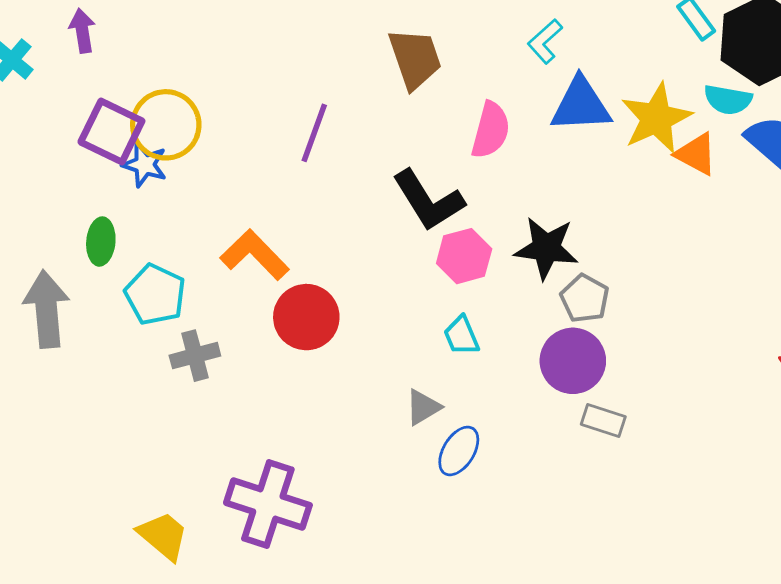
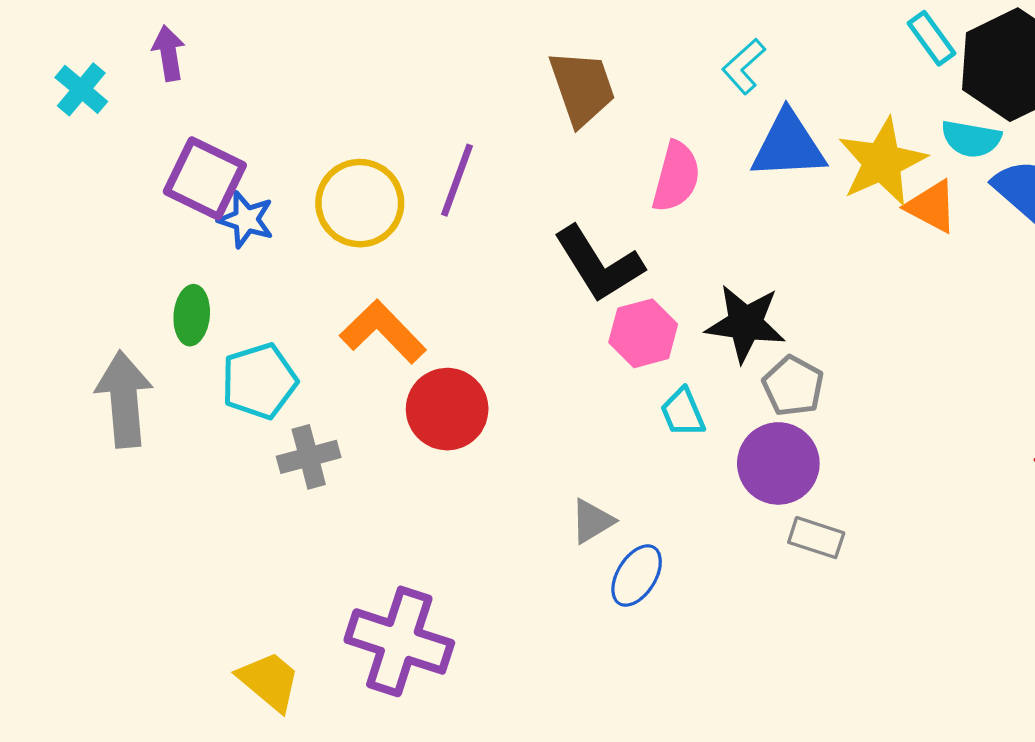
yellow circle: (166, 125) -> (360, 203), moved
cyan pentagon: (155, 295) -> (259, 381), turned 30
cyan trapezoid: (461, 336) -> (683, 412), moved

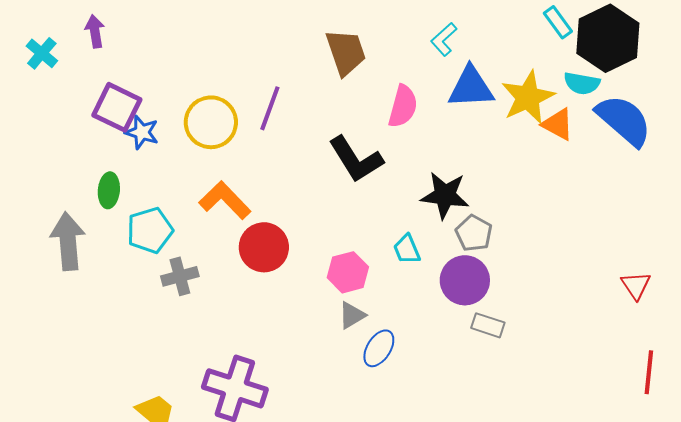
pink hexagon: (643, 333) -> (348, 272), moved

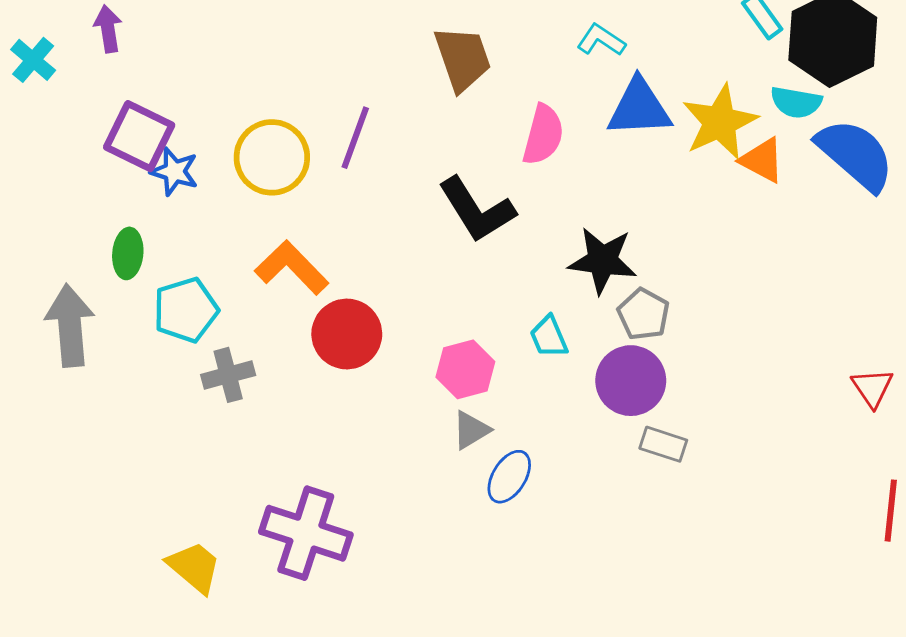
cyan L-shape: (444, 39) -> (601, 40), turned 76

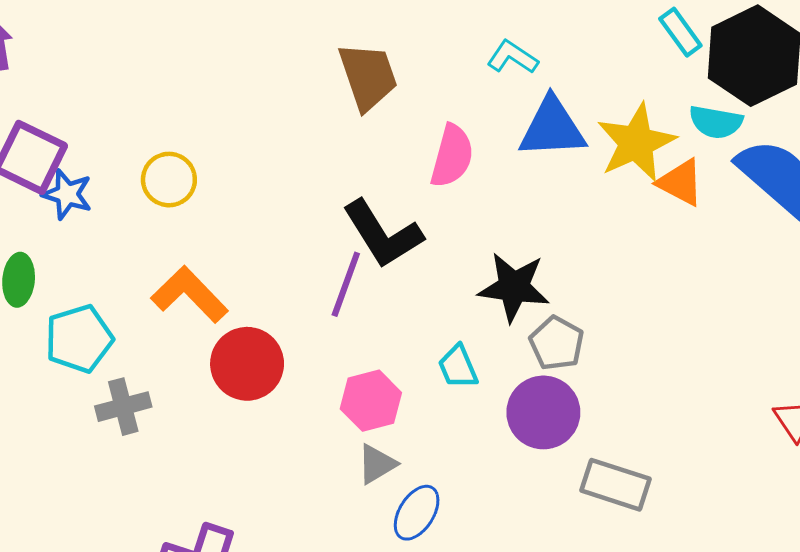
purple line: (355, 138) -> (346, 284), moved
yellow circle: (272, 157) -> (169, 180), size x0.7
gray rectangle: (663, 444) -> (616, 485), moved, size x1.4

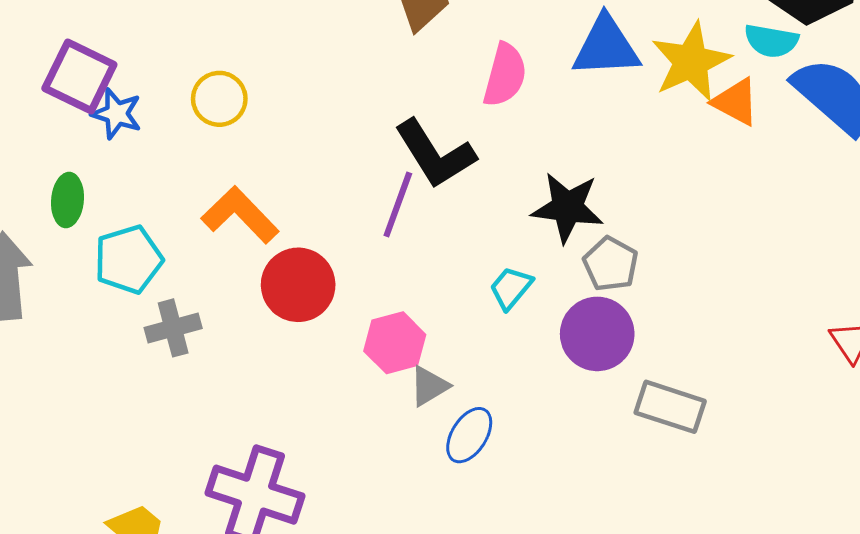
cyan trapezoid: (458, 367) -> (511, 288), turned 63
pink hexagon: (371, 401) -> (395, 343), moved

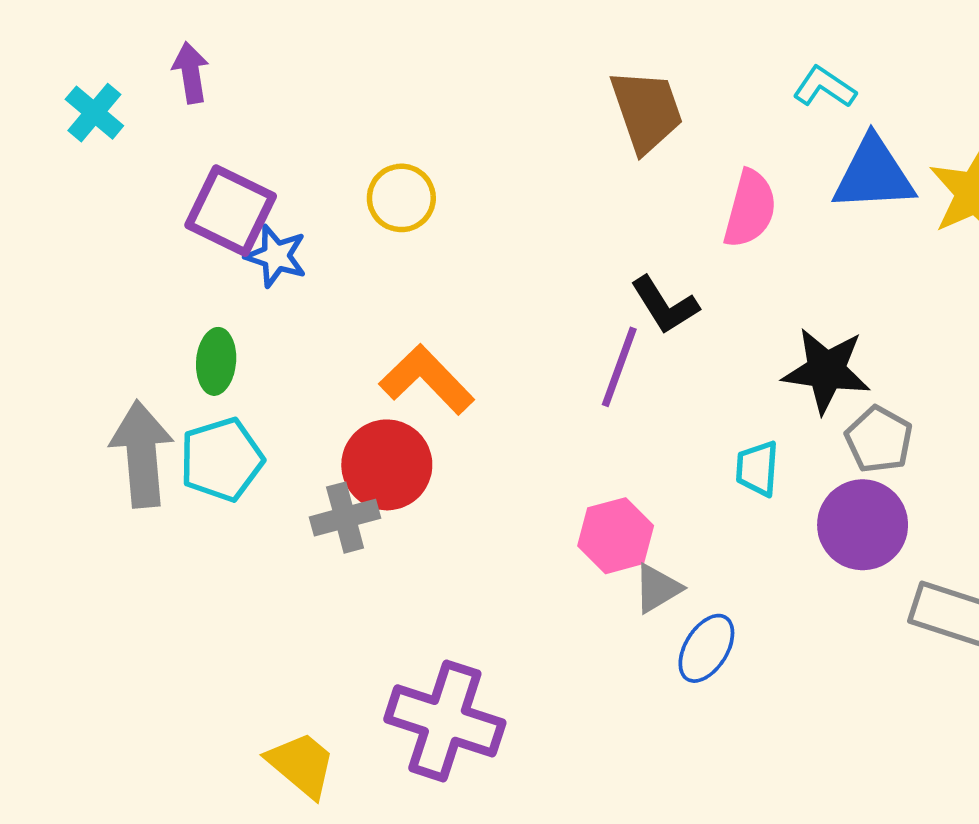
yellow circle: (219, 99) -> (401, 198), moved
black L-shape: (435, 154) -> (665, 305), size x0.7
cyan pentagon: (128, 260) -> (222, 459), moved
red circle: (298, 285) -> (387, 465), moved
cyan trapezoid: (511, 288) -> (757, 469), turned -36

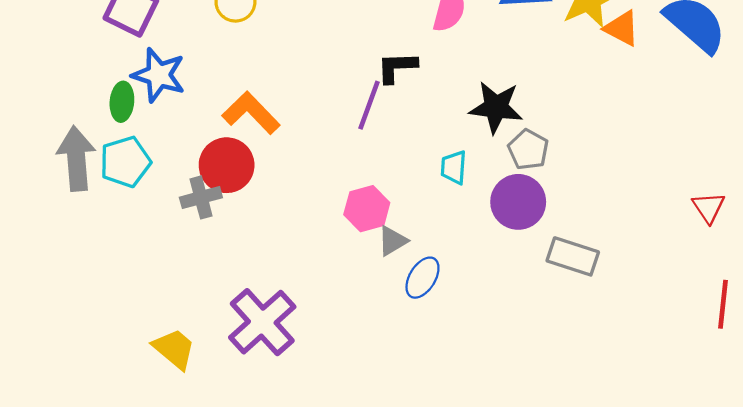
blue star: (276, 256) -> (159, 75), moved, size x1.4
black L-shape: (665, 305) -> (397, 67), turned 120
purple cross: (445, 721) -> (262, 322), turned 30

